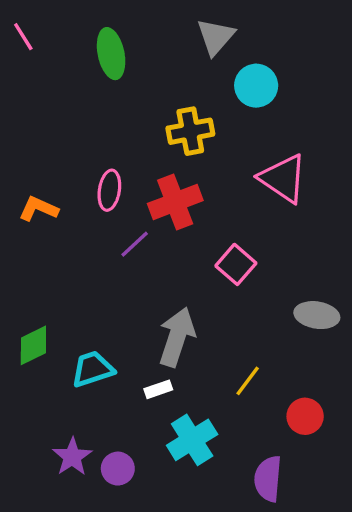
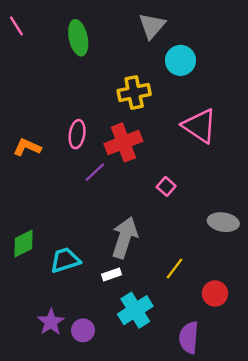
pink square: (236, 264) -> (166, 186), size x0.7

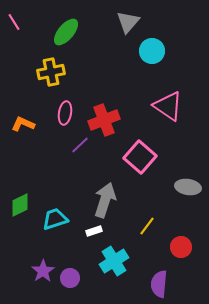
green ellipse: (78, 38) -> (66, 32), turned 52
yellow cross: (134, 92) -> (51, 72), moved
pink square: (166, 186) -> (140, 157), size x2.0

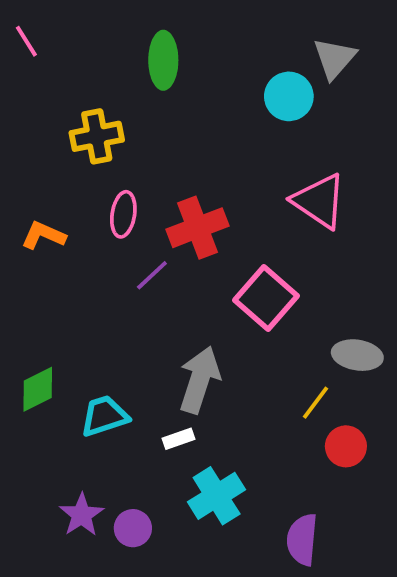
gray triangle: (128, 22) -> (334, 58), moved
green ellipse: (66, 32) -> (163, 60), moved, turned -40
yellow line: (147, 226) -> (315, 403), moved
red circle: (181, 247) -> (346, 446), moved

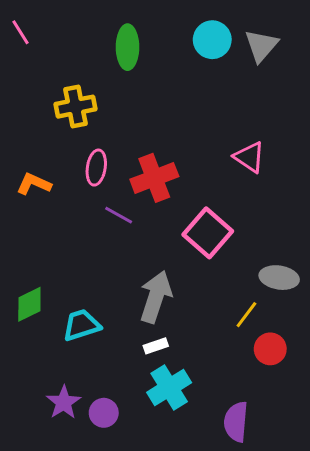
cyan circle: (289, 96) -> (212, 40), moved
pink triangle: (319, 201) -> (249, 157), size x0.7
purple line: (152, 275) -> (119, 215), turned 72
white rectangle: (179, 439) -> (156, 346), moved

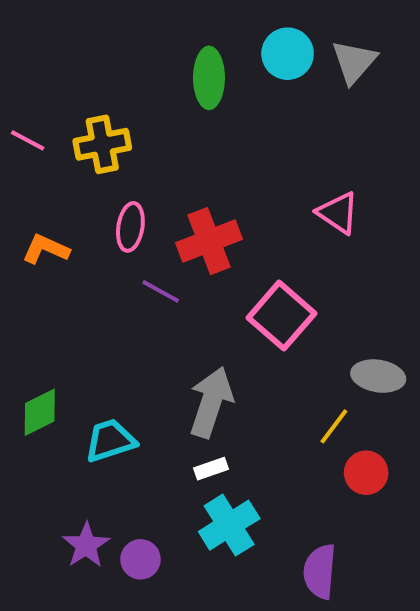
pink line: (20, 32) -> (28, 140), moved, turned -30
green ellipse: (127, 47) -> (209, 78), moved

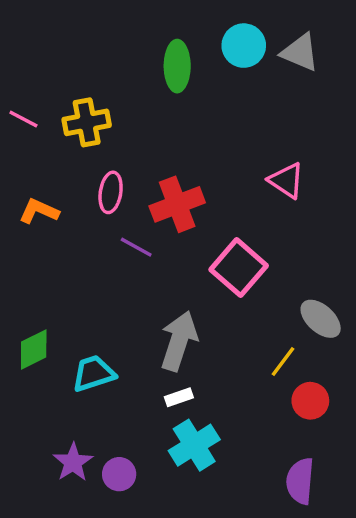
gray triangle: (354, 62) -> (300, 52), turned -48
gray ellipse: (378, 376) -> (321, 319), turned 33
purple semicircle: (320, 571) -> (300, 481), moved

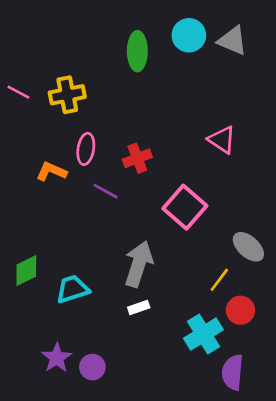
red cross: (177, 204) -> (137, 158), size x0.7
orange L-shape: (39, 211) -> (51, 171), moved
cyan cross: (194, 445) -> (203, 334), moved

